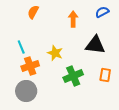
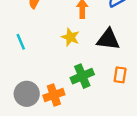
yellow star: (55, 53) -> (70, 37), moved
orange cross: (30, 66) -> (54, 95), moved

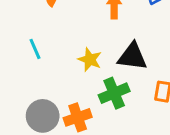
yellow star: (70, 37) -> (90, 60), moved
black triangle: (108, 39) -> (132, 57), moved

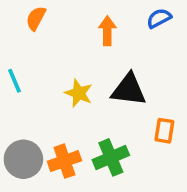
green cross: (114, 93) -> (111, 157), moved

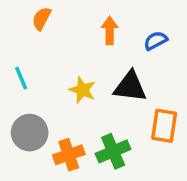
blue semicircle: (159, 18) -> (156, 41), moved
orange rectangle: (164, 131) -> (164, 126), size x1.4
gray circle: (23, 159) -> (30, 133), moved

